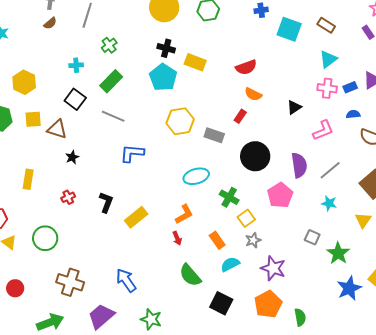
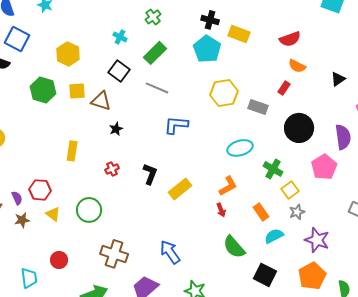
cyan cross: (76, 65) -> (120, 37), turned 32

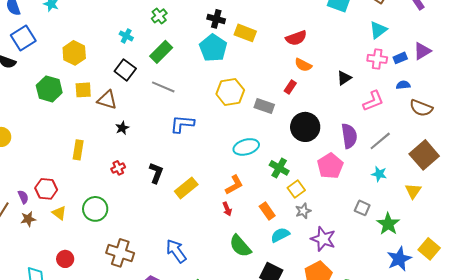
blue square: (17, 39) -> (23, 38), turned 30

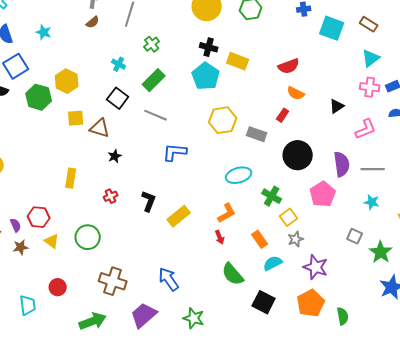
green hexagon: (49, 89) -> (39, 97), moved
gray line: (380, 141) -> (373, 169), turned 40

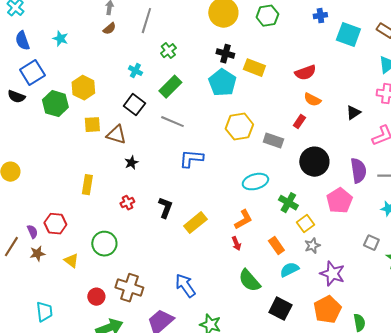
yellow triangle: (52, 241) -> (71, 261), moved
red circle: (58, 287) -> (96, 297), moved

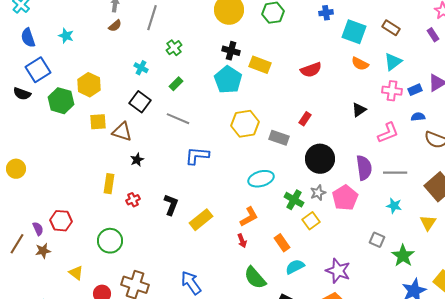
green rectangle: (170, 87) -> (176, 84), size x0.6
orange semicircle: (312, 100) -> (360, 64), moved
yellow rectangle: (87, 185) -> (109, 184), moved
gray star: (312, 246) -> (318, 193), moved
yellow triangle: (71, 261) -> (76, 273), moved

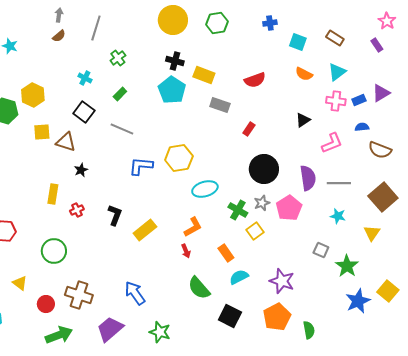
cyan square: (354, 32) -> (298, 42), size x0.7
yellow hexagon: (245, 124) -> (179, 158), moved
gray rectangle: (279, 138) -> (220, 105), moved

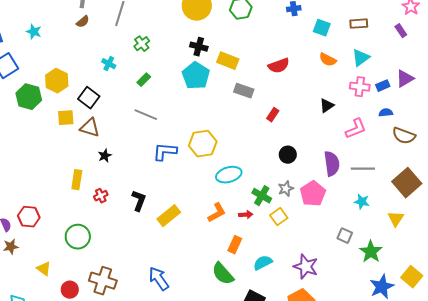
brown rectangle: (335, 38) -> (359, 24), turned -36
black square: (84, 112) -> (89, 98), moved
black circle: (264, 169) -> (288, 155), size x0.6
red arrow: (186, 251) -> (246, 215), moved, turned -72
orange rectangle: (226, 253) -> (235, 245), moved, turned 60

